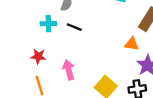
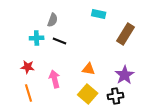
orange triangle: (132, 44) -> (89, 69), moved

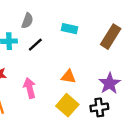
cyan rectangle: (99, 14) -> (70, 29), moved
black line: (60, 41) -> (35, 45), turned -64

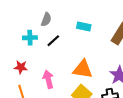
orange triangle: (68, 77) -> (83, 69), size x1.5

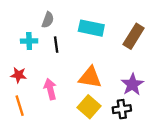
cyan rectangle: (84, 27) -> (91, 28), size x1.5
black line: (53, 41) -> (56, 45), turned -56

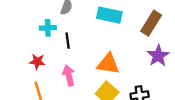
black line: (56, 45) -> (68, 41), moved
purple star: (132, 84) -> (158, 56), moved

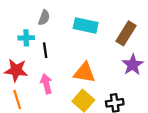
red star: (37, 62) -> (16, 70), size x1.5

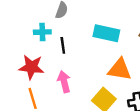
cyan rectangle: (86, 25) -> (106, 33), moved
orange triangle: (84, 73) -> (120, 69), moved

